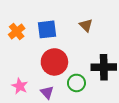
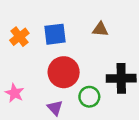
brown triangle: (86, 25) -> (100, 29), turned -40
pink star: (20, 86) -> (15, 93), moved

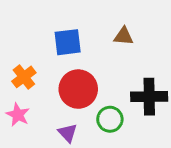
orange cross: (19, 37) -> (24, 77), moved

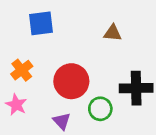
blue square: (68, 42) -> (41, 23), moved

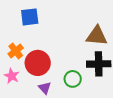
brown triangle: (113, 33) -> (97, 36), moved, size x1.6
red circle: (71, 81) -> (38, 63), moved

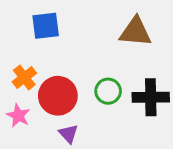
brown triangle: (97, 36) -> (135, 32), moved
green circle: (73, 79) -> (108, 91), moved

